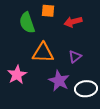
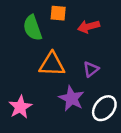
pink star: (17, 75) -> (20, 107), moved
white ellipse: (86, 89) -> (104, 108), turned -45

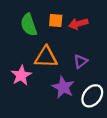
orange square: (58, 13) -> (56, 20), moved
pink star: (20, 107) -> (21, 75), moved

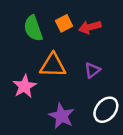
orange square: (56, 20) -> (64, 23), turned -32
purple star: (63, 87) -> (62, 116), moved

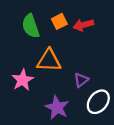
purple triangle: (92, 70) -> (81, 80), moved

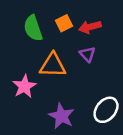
purple triangle: (81, 80) -> (87, 54), moved, turned -35

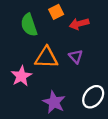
orange square: (64, 23) -> (56, 12), moved
purple triangle: (87, 54) -> (76, 56), moved

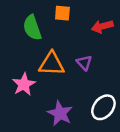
orange square: (56, 12) -> (62, 13), turned 32
red arrow: (79, 24) -> (102, 26), moved

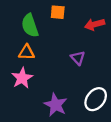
orange triangle: (52, 64) -> (27, 52), moved, size x0.7

